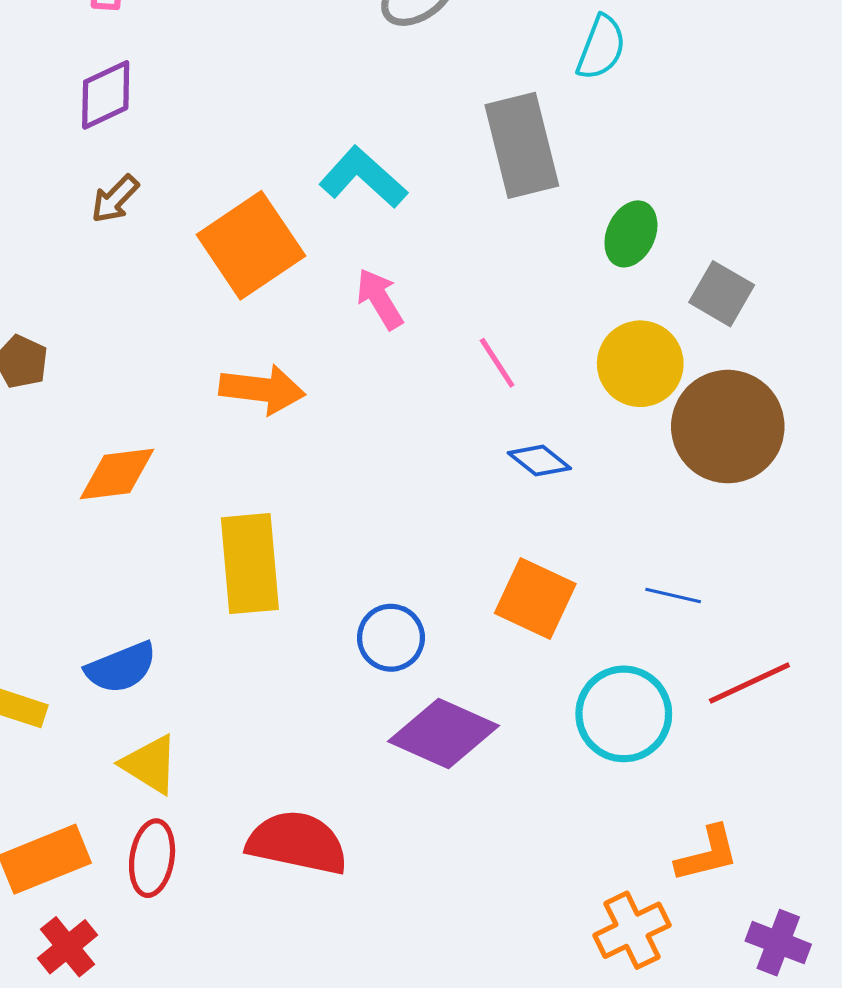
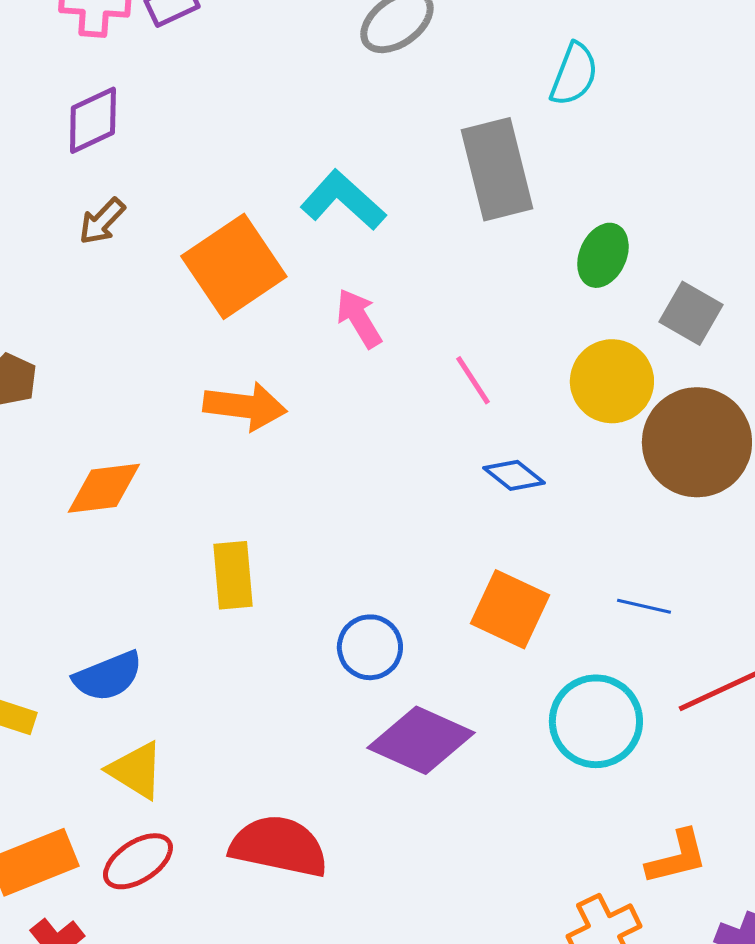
yellow rectangle: (250, 564) -> (233, 575), size x0.7
red ellipse: (152, 858) -> (138, 861), turned 48

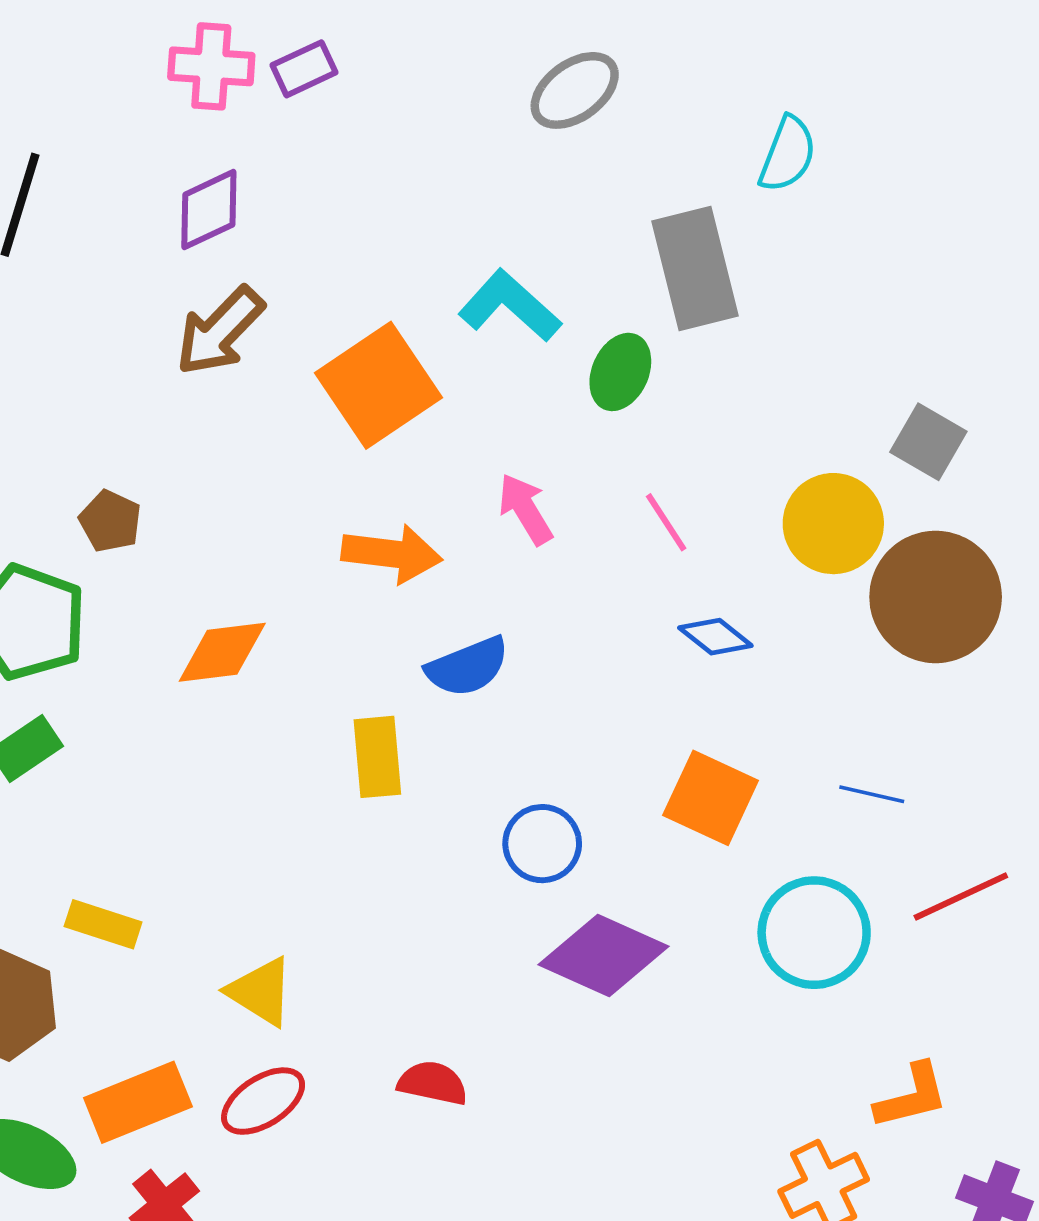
brown arrow: (102, 221) -> (220, 331), size x1.6
green ellipse: (603, 255) -> (620, 372), moved
pink arrow: (359, 318) -> (525, 509), moved
blue semicircle: (108, 676) -> (468, 667), moved
red semicircle: (279, 846) -> (433, 1083), size x0.6

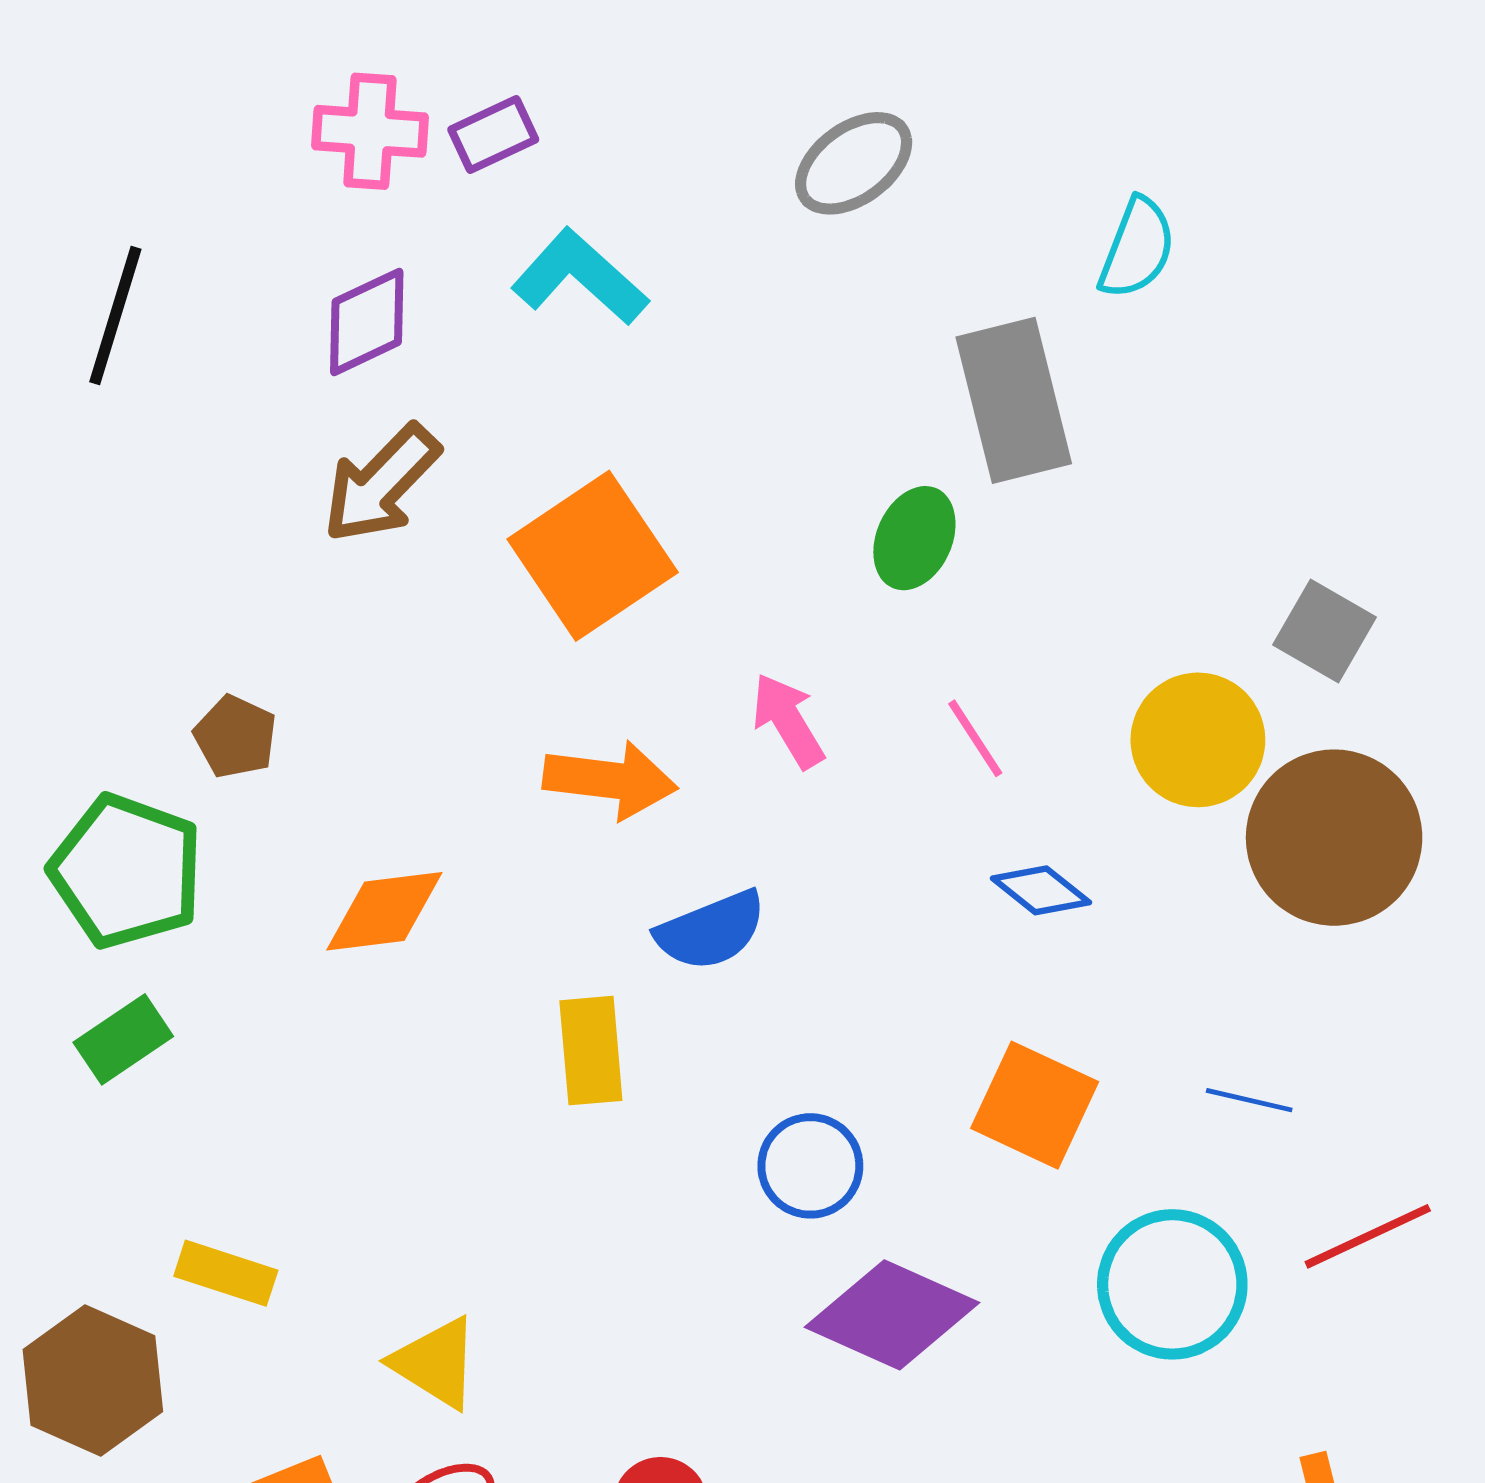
cyan L-shape: (510, 306) -> (580, 277), moved

